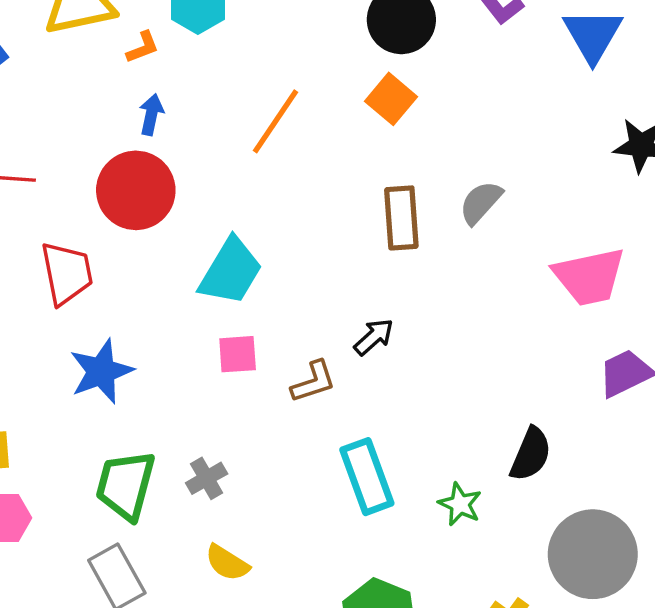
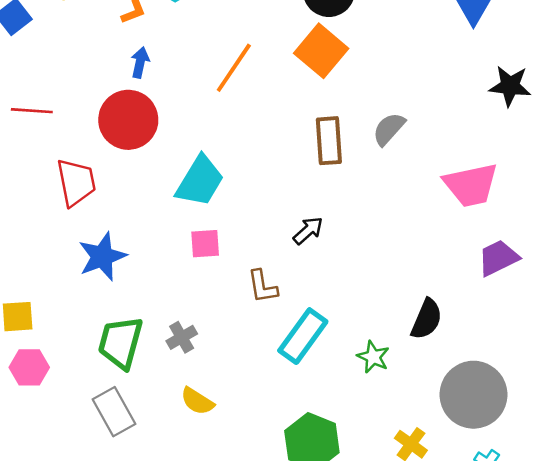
orange square: (391, 99) -> (321, 51), size x1.4
brown L-shape: (313, 382) -> (262, 287), moved, turned 99
cyan rectangle: (367, 477) -> (303, 336), turned 56

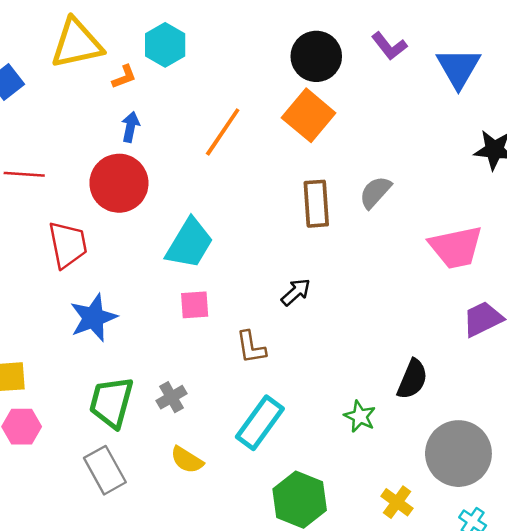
cyan rectangle: (303, 336) -> (260, 423), moved

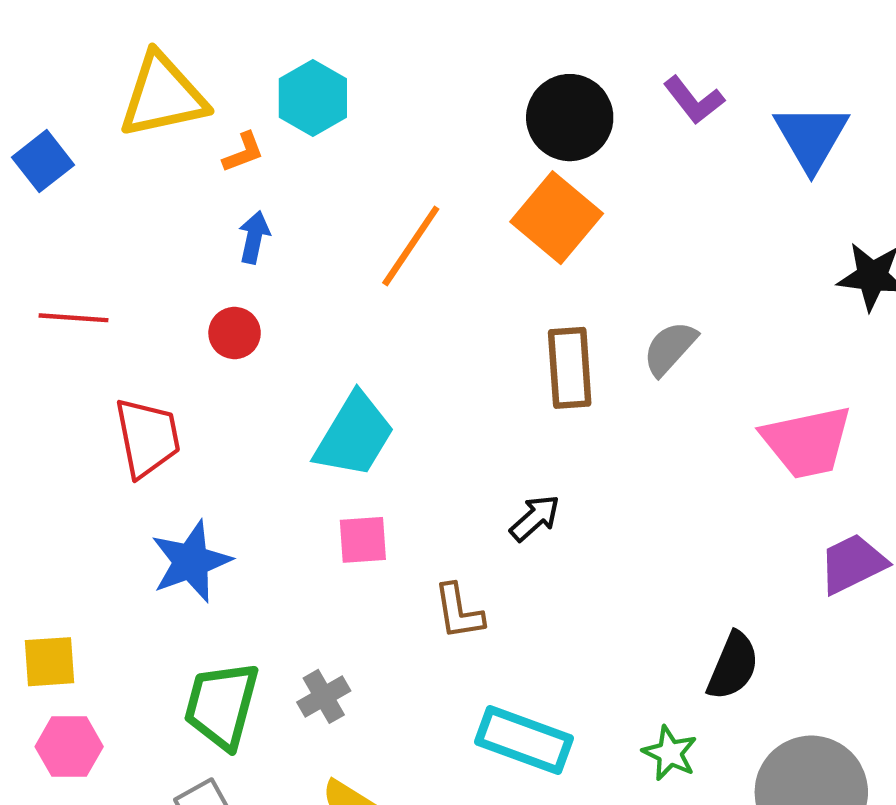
red circle: (119, 183) -> (235, 333), size x0.5
green star: (360, 416) -> (670, 753), moved
cyan rectangle: (260, 423) -> (524, 740), moved, turned 74

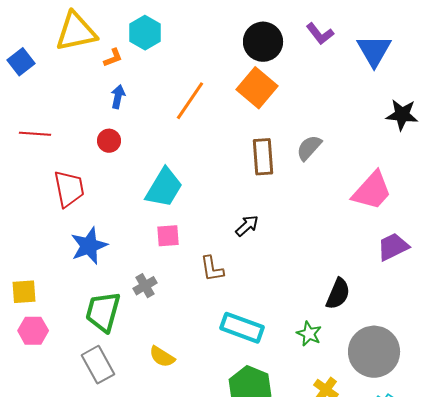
pink trapezoid: (807, 442) -> (372, 191), turned -36
gray cross: (324, 696) -> (145, 286), moved

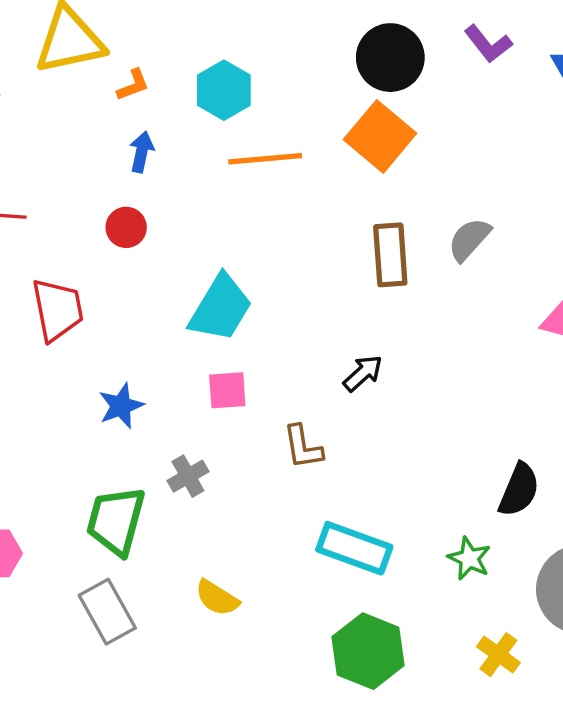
cyan hexagon: (145, 33) -> (224, 90), moved
orange line: (190, 101) -> (265, 159), turned 51
blue star: (89, 246) -> (121, 406), moved, size x0.7

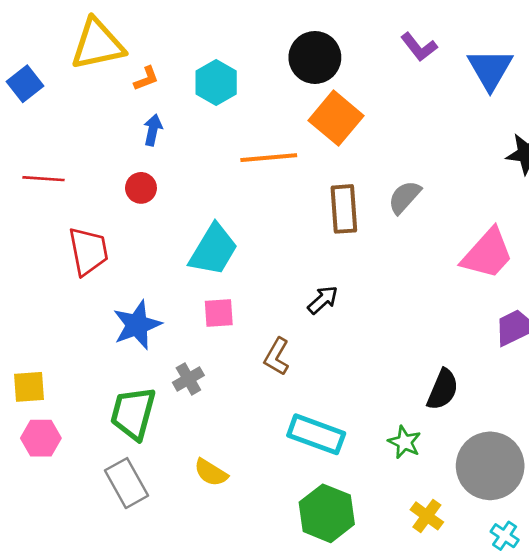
black circle: (390, 58) -> (315, 57), moved
orange line: (265, 159) -> (269, 158), moved
blue star: (121, 406) -> (137, 325), size x1.4
brown L-shape: (303, 447) -> (277, 357), turned 39

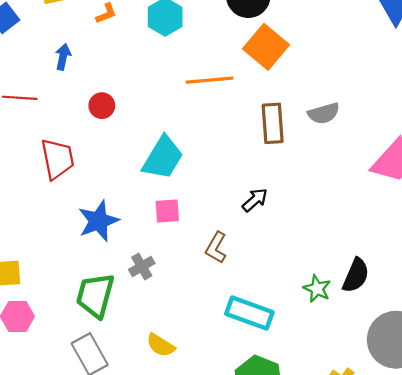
blue arrow: (153, 130) -> (63, 57), moved
gray semicircle: (404, 197) -> (324, 113), turned -148
green star: (404, 442) -> (317, 289), moved

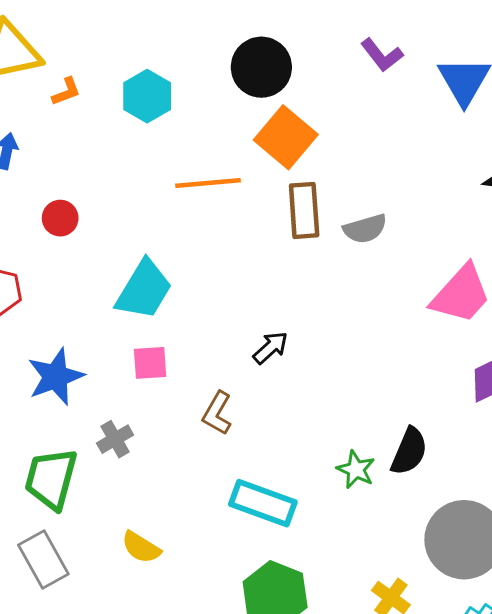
brown rectangle: (273, 123) -> (304, 210), moved

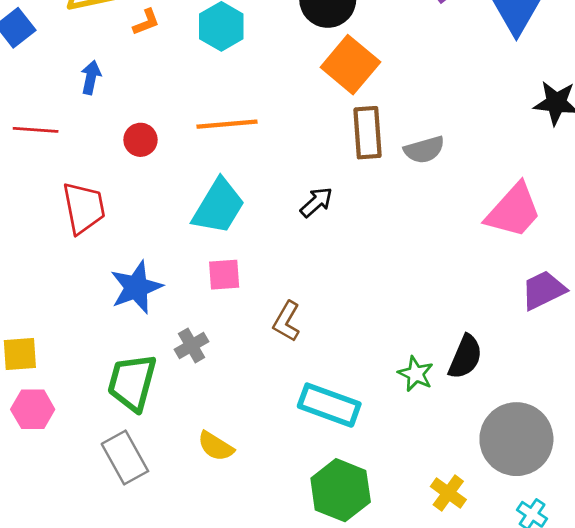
orange line: (208, 183) -> (227, 124), moved
black arrow: (271, 348) -> (316, 202), moved

